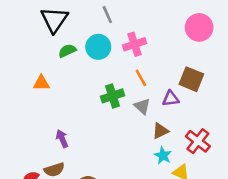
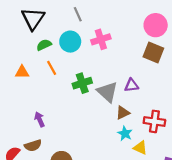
orange line: (141, 78) -> (52, 68), moved
brown square: (191, 79) -> (153, 53), moved
gray triangle: (142, 106) -> (107, 92), size x1.5
red cross: (198, 141) -> (154, 121), turned -30

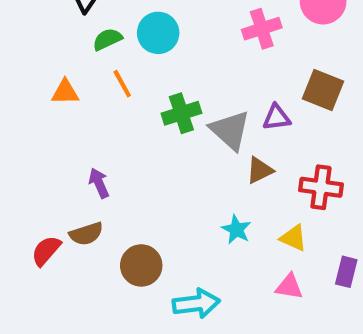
pink cross: (101, 39) -> (262, 29), moved
brown square: (153, 53) -> (323, 90), moved
cyan star: (125, 133) -> (236, 230), moved

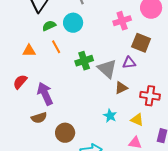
brown square: (323, 90) -> (141, 43), moved
purple arrow: (99, 183) -> (45, 94), size x1.6
red semicircle: (46, 251) -> (20, 82), moved

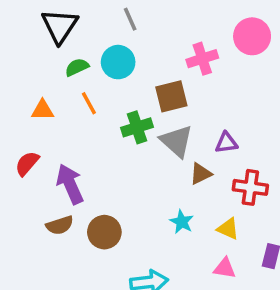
brown square: (141, 43) -> (171, 96), moved, turned -36
purple triangle: (129, 63) -> (226, 143), moved
brown circle: (65, 133) -> (104, 232), moved

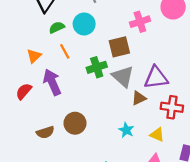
orange triangle: (43, 110) -> (34, 56), turned -42
purple triangle: (226, 143) -> (156, 78), size x1.6
purple arrow: (70, 184) -> (52, 82), moved
brown circle: (104, 232) -> (75, 123), moved

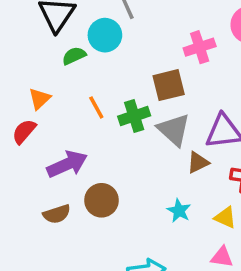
cyan circle: (84, 24) -> (105, 35), moved
orange line: (65, 51) -> (96, 107), moved
purple arrow: (52, 82) -> (67, 164), moved, turned 90
red semicircle: (24, 91) -> (24, 131), moved

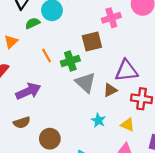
orange triangle: (40, 99) -> (11, 42), moved
gray triangle: (174, 130) -> (85, 83), moved
brown circle: (102, 200) -> (50, 139), moved

